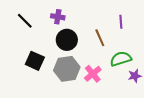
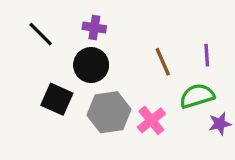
purple line: (121, 22) -> (207, 55), moved
black circle: (67, 40) -> (91, 65), moved

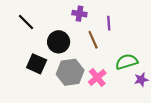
purple cross: (94, 28) -> (79, 14), moved
purple line: (207, 55) -> (109, 23), moved
brown line: (163, 62) -> (93, 40), moved

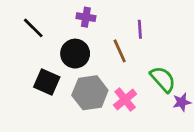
purple cross: (79, 14) -> (86, 17), moved
green semicircle: (127, 62) -> (163, 79), turned 65

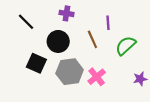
green semicircle: (163, 79) -> (126, 46), moved, turned -90

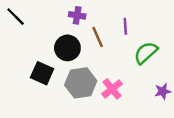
black line: (26, 22) -> (16, 17), moved
brown line: (92, 39) -> (98, 37), moved

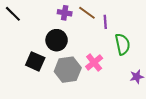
brown line: (98, 37) -> (87, 13), moved, turned -30
green semicircle: (146, 53) -> (122, 44), turned 120
pink cross: (112, 89) -> (94, 62), moved

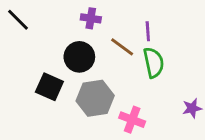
brown line: (87, 13) -> (122, 47), moved
green semicircle: (122, 44) -> (154, 63), moved
pink cross: (94, 62) -> (132, 120), moved, turned -30

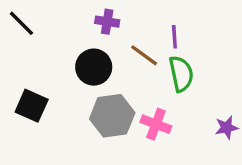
black square: (49, 87) -> (32, 106), moved
pink cross: (132, 120) -> (156, 124), moved

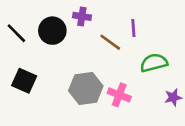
black line: (21, 23) -> (16, 33), moved
black circle: (94, 67) -> (52, 31), moved
green semicircle: (181, 74) -> (154, 63), moved, turned -92

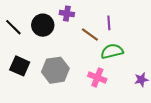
green semicircle: (154, 63) -> (112, 51), moved
gray hexagon: (86, 88) -> (55, 70), moved

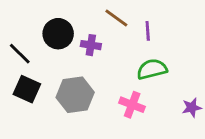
purple cross: (67, 14) -> (91, 45), moved
black line: (13, 27) -> (20, 54), moved
brown line: (90, 35) -> (116, 18), moved

